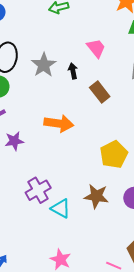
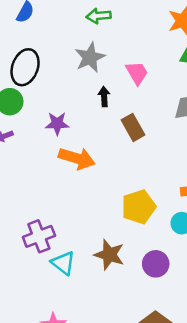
gray star: (44, 65) -> (90, 57), moved
purple star: (14, 141) -> (57, 124), moved

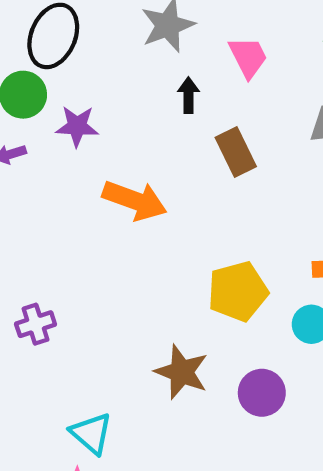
purple star: (57, 124) -> (77, 126), moved
purple cross: (39, 236) -> (36, 324), moved, size x0.7
cyan triangle: (63, 263) -> (91, 433), moved

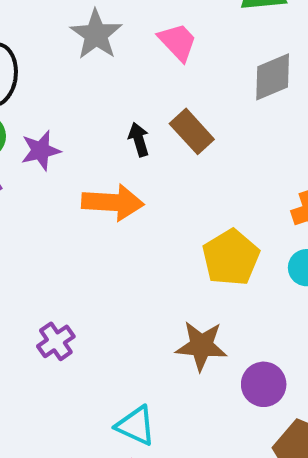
black arrow: (188, 95) -> (139, 139), moved
purple circle: (262, 393) -> (264, 384), moved

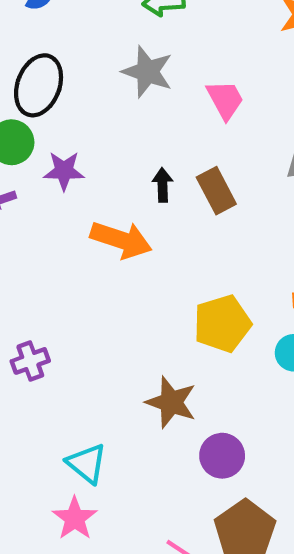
gray star: (96, 35) -> (147, 72), turned -30

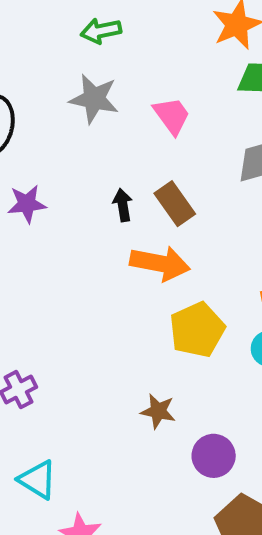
orange arrow: (121, 240) -> (160, 263), moved
brown star: (171, 402) -> (158, 411), size x0.7
cyan triangle: (87, 463) -> (37, 480), moved

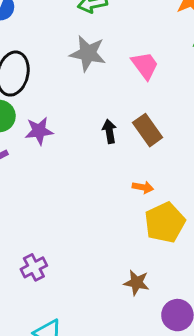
orange arrow: (160, 263) -> (143, 187), moved, size x0.5

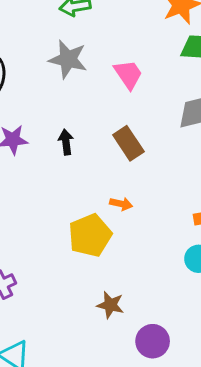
black arrow: (109, 131) -> (66, 142), moved
yellow pentagon: (165, 223) -> (90, 235), moved

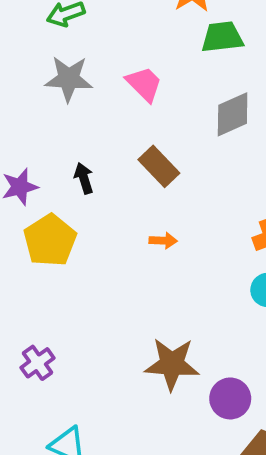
yellow pentagon: (90, 235) -> (50, 240), moved
brown star: (110, 305) -> (172, 364), size x1.6

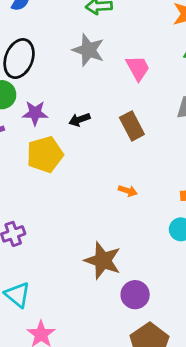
black arrow: (84, 178) -> (79, 120), turned -108
orange arrow: (163, 241) -> (128, 191), moved

